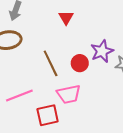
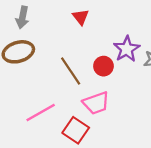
red square: (48, 115) -> (76, 130), turned -35

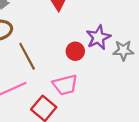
brown line: (71, 71) -> (27, 56), moved

